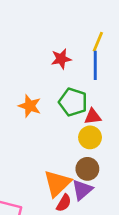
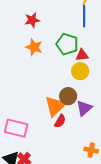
red star: (61, 59) -> (32, 20), moved
brown circle: (87, 169) -> (68, 96), moved
purple triangle: (82, 190) -> (84, 108), moved

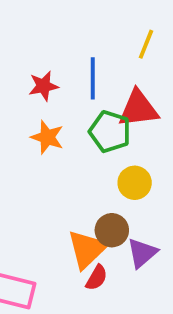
blue line: (84, 16) -> (93, 78), moved
red triangle: (82, 55) -> (138, 109), moved, size x1.6

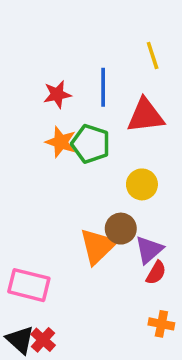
yellow line: (146, 44) -> (153, 56), turned -40
green pentagon: (110, 132) -> (91, 144), moved
red semicircle: (97, 278) -> (156, 273), moved

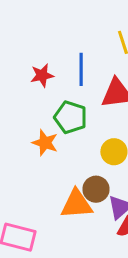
orange star: (61, 142) -> (45, 143), moved
orange triangle: (98, 246) -> (77, 204), turned 40

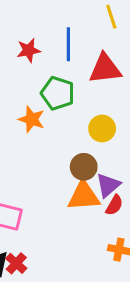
orange triangle: (77, 204) -> (84, 196), moved

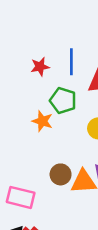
brown circle: (84, 167) -> (61, 174), moved

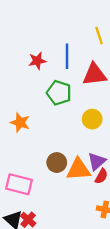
orange star: (42, 121) -> (20, 123), moved

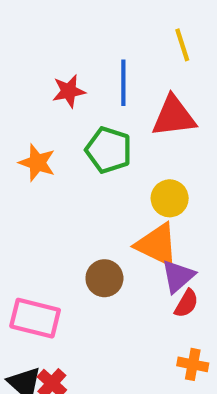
orange star: (20, 123) -> (37, 163), moved
orange triangle: (78, 169) -> (157, 245), moved, turned 30

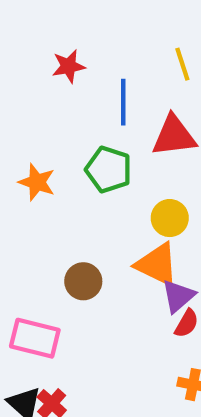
red star: (69, 91) -> (69, 66), moved
brown circle: (104, 278) -> (83, 281), moved

